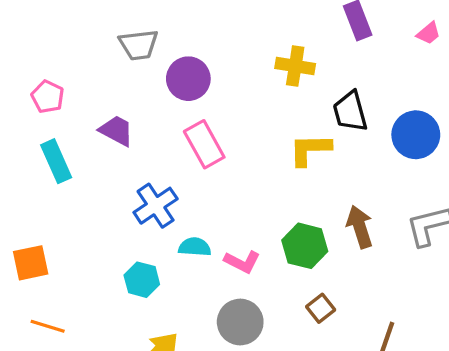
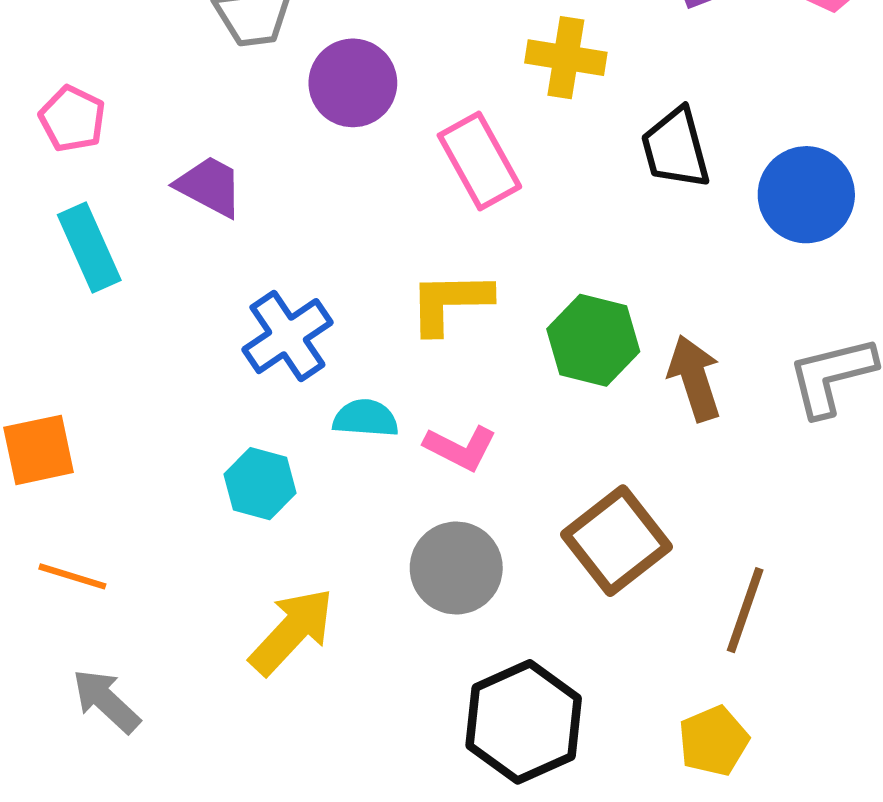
pink rectangle: (204, 144) -> (479, 161), moved
yellow L-shape: (310, 150) -> (450, 302), moved
green hexagon: (305, 246) -> (593, 340), moved
brown square: (321, 308) -> (616, 541), size x1.8

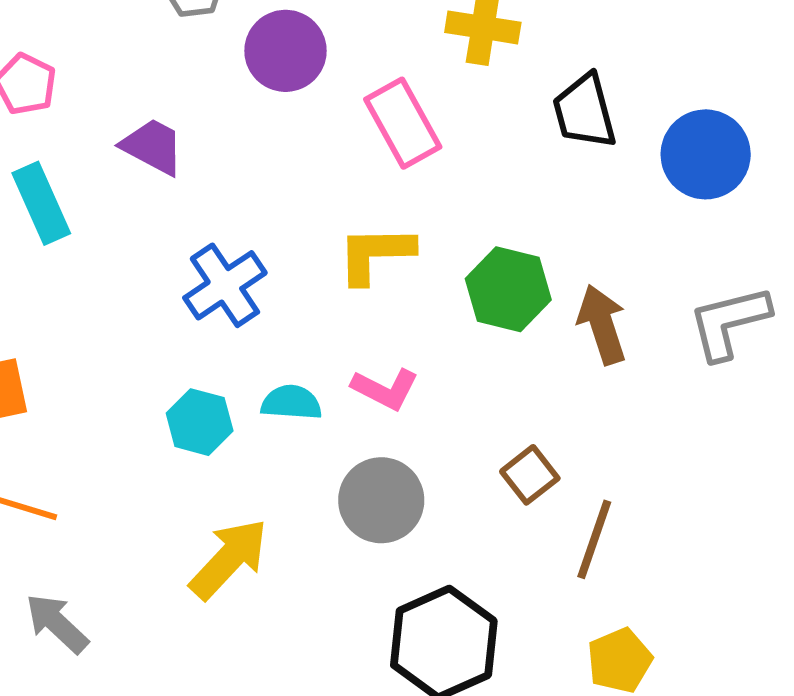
cyan semicircle: (366, 418) -> (291, 403), moved
brown square: (616, 541) -> (530, 475), size x0.6
brown line: (745, 610) -> (594, 539), moved

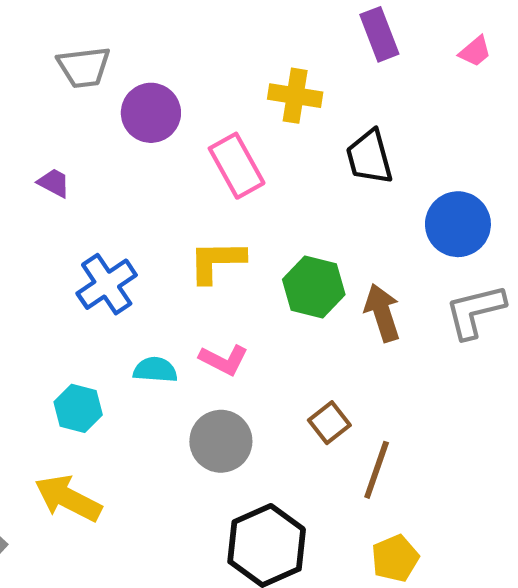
purple trapezoid: (153, 147) -> (54, 183), size x0.7
blue circle: (706, 154) -> (458, 224), moved
cyan hexagon: (200, 422) -> (78, 408), moved
yellow arrow: (229, 559) -> (68, 498), moved, turned -106

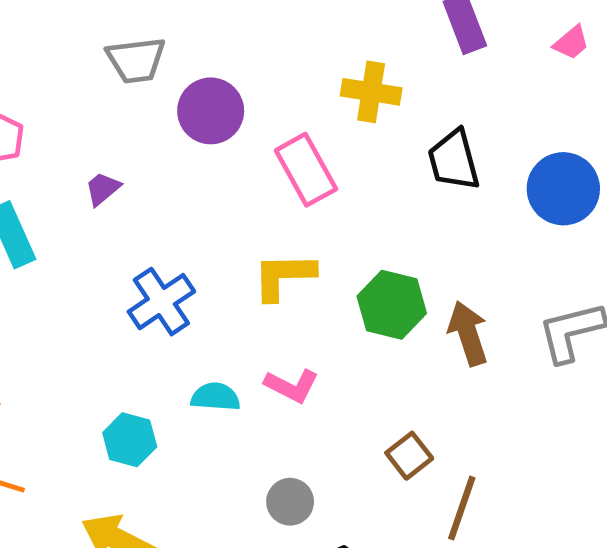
purple trapezoid: (54, 183) -> (103, 189), turned -68
blue circle: (458, 224) -> (563, 189), moved
gray circle: (221, 441) -> (290, 502), moved, size x0.7

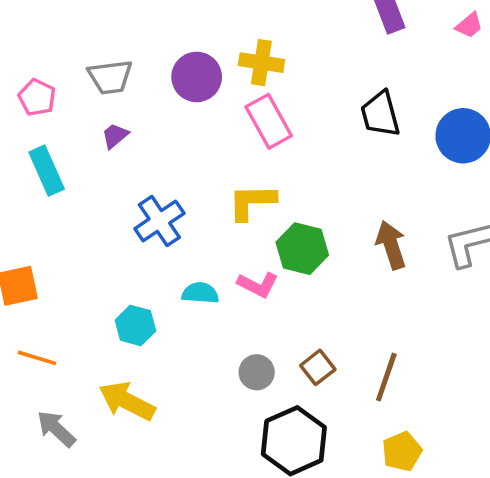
gray trapezoid: (136, 60) -> (110, 77), moved
yellow cross: (371, 92) -> (261, 63), moved
green hexagon: (392, 305) -> (302, 249), moved
brown square: (409, 456) -> (318, 367), moved

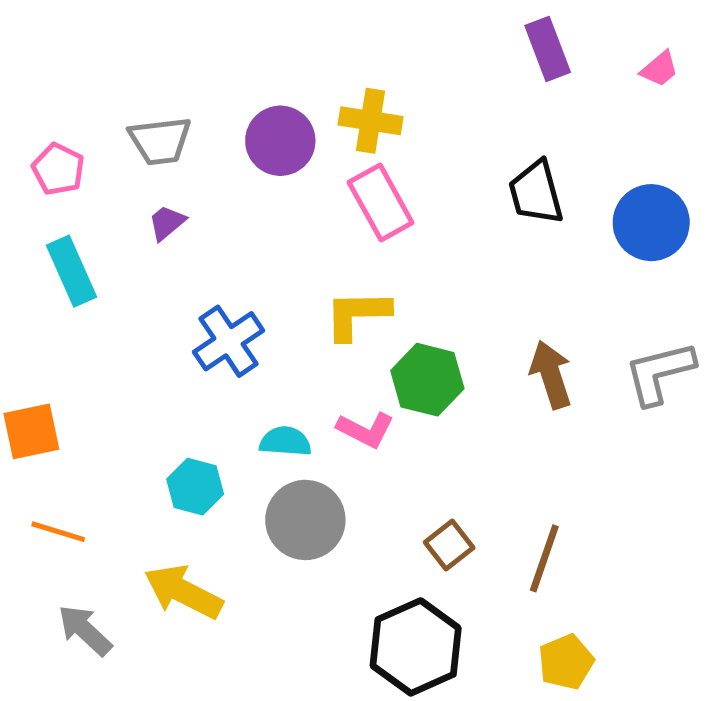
gray circle: (257, 372) -> (305, 520), moved, size x1.6

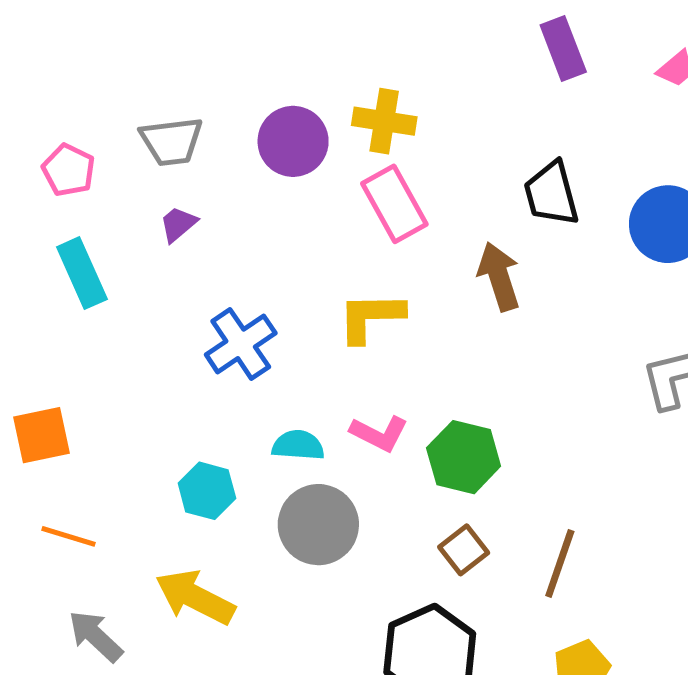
brown arrow: (551, 375) -> (499, 276), moved
green hexagon: (427, 380) -> (464, 457), moved

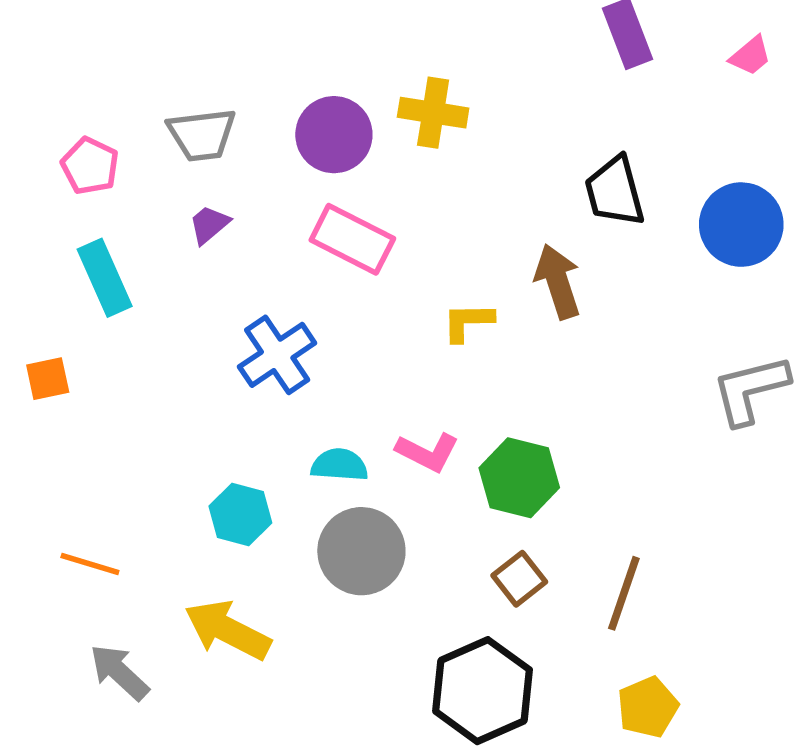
pink rectangle: (394, 204) -> (352, 239), moved, turned -34
yellow L-shape: (371, 317) -> (468, 322), moved, size x0.7
orange square: (41, 435) -> (48, 379), moved, size x0.7

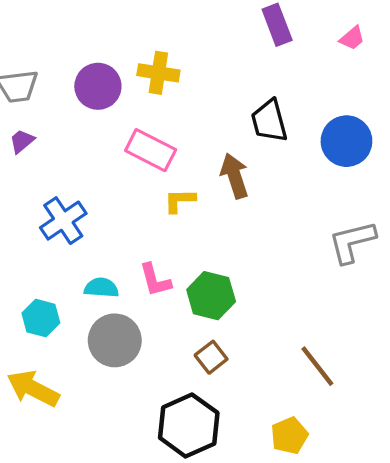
pink rectangle: (352, 239) -> (151, 150), moved
pink L-shape: (428, 452) -> (155, 280), turned 48
brown line: (624, 593) -> (317, 366), moved, turned -57

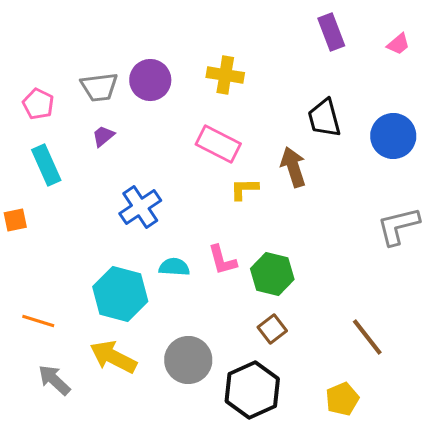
purple circle: (98, 86) -> (150, 80), moved
cyan hexagon: (41, 318) -> (120, 294), size x1.6
gray circle: (115, 340) -> (188, 360), moved

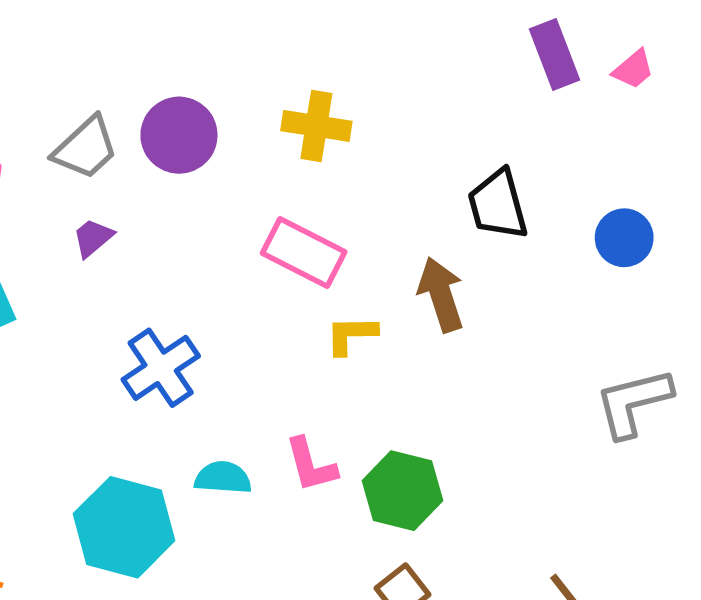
purple rectangle: (331, 32) -> (555, 55), moved
gray trapezoid: (99, 87) -> (86, 148), turned -36
blue circle: (393, 136) -> (624, 238), size x0.7

